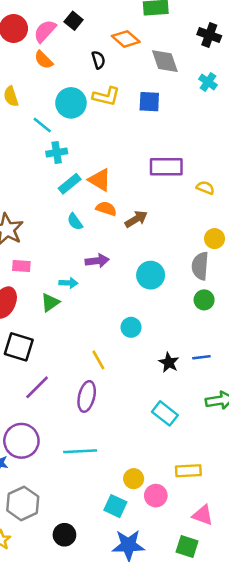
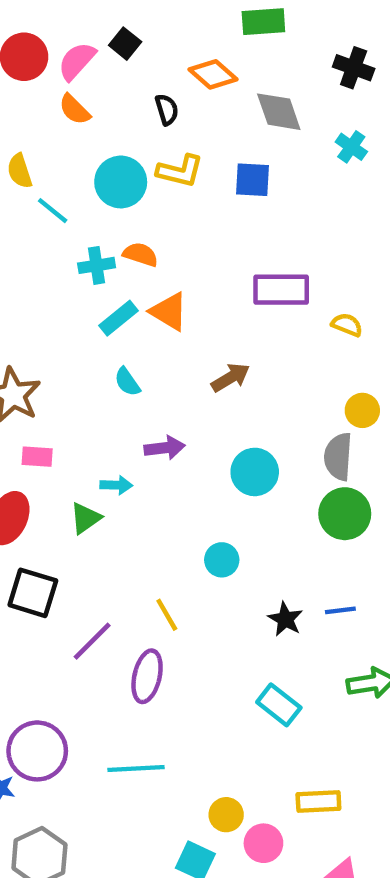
cyan line: (42, 125) -> (53, 211), moved
orange semicircle: (106, 209) -> (140, 254), moved
green circle: (204, 300) -> (345, 514), size x1.5
purple line: (37, 387) -> (92, 641), moved

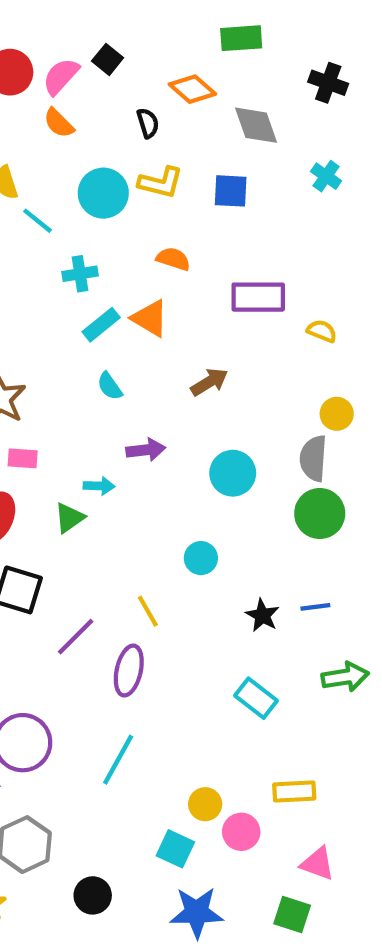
cyan cross: (351, 147) -> (326, 176), moved
orange semicircle: (140, 254) -> (173, 259), moved
cyan line: (136, 769) -> (118, 760), turned -58

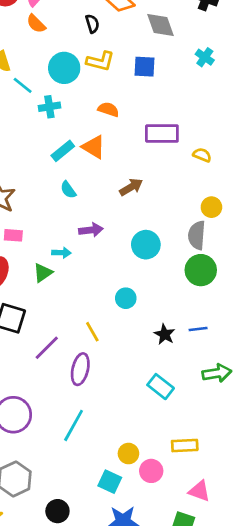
cyan cross: (80, 274) -> (49, 107), moved

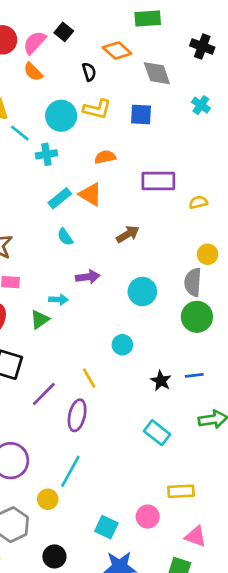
orange semicircle: (108, 109) -> (105, 157), turned -30
yellow semicircle: (202, 155) -> (198, 202), turned -36
yellow circle: (128, 454) -> (48, 499), moved

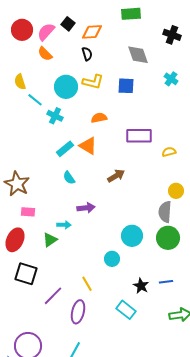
orange diamond: (117, 51) -> (92, 32), moved, turned -45
cyan cross: (46, 154) -> (55, 116), turned 35
cyan circle: (142, 292) -> (132, 236), moved
cyan rectangle: (157, 433) -> (126, 310), moved

